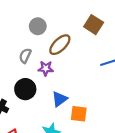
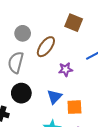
gray semicircle: (25, 56) -> (16, 62), size x1.5
purple star: (46, 68) -> (65, 69), moved

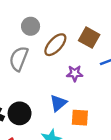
brown square: (74, 23) -> (89, 38), moved
black circle: (21, 93) -> (20, 113), moved

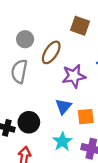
brown square: (89, 38) -> (80, 26), moved
purple star: (75, 73) -> (74, 76), size x1.5

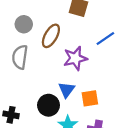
black circle: (29, 122) -> (48, 105), moved

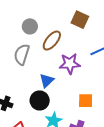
blue triangle: (67, 90) -> (47, 81), moved
orange square: (90, 98) -> (86, 101), moved

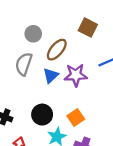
blue triangle: (47, 81) -> (51, 76), moved
orange square: (86, 101) -> (76, 118), moved, turned -35

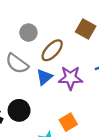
gray semicircle: (24, 64) -> (17, 64), turned -75
black circle: (42, 115) -> (19, 110), moved

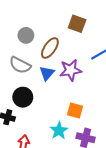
black circle: (19, 110) -> (23, 97), moved
orange square: (68, 122) -> (75, 110), turned -35

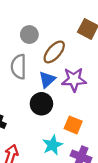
gray semicircle: (20, 65) -> (19, 67), turned 55
black circle: (23, 97) -> (41, 104), moved

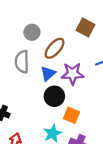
black circle: (41, 104) -> (54, 96), moved

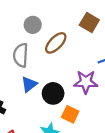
blue triangle: (48, 74) -> (29, 84), moved
purple star: (73, 74) -> (86, 82), moved

